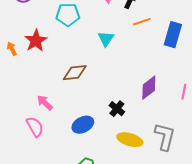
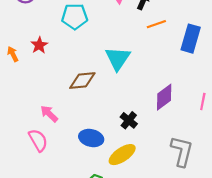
cyan triangle: (106, 39) -> (118, 58), moved, size x1.4
red star: (36, 41) -> (39, 45), size x0.7
blue ellipse: (83, 125) -> (91, 138), turned 40
yellow ellipse: (130, 140) -> (122, 155), moved, turned -50

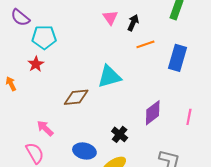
cyan pentagon: (75, 16) -> (44, 37), moved
orange arrow: (13, 54) -> (11, 84), moved
cyan triangle: (118, 58) -> (109, 77), turned 40

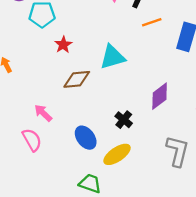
red star: (36, 64) -> (63, 45), moved
blue ellipse: (84, 151) -> (86, 138), turned 40

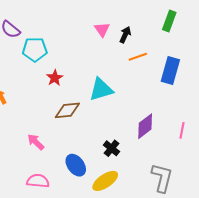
pink semicircle: (32, 140) -> (38, 181), moved, turned -55

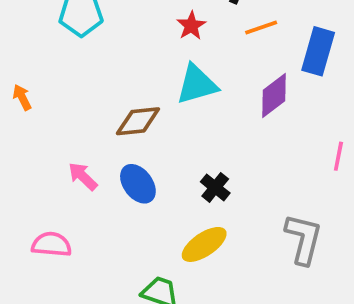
red star: (55, 78) -> (191, 26), moved
purple diamond: (145, 126) -> (274, 95), moved
blue ellipse: (76, 165) -> (138, 184), moved
pink semicircle: (38, 181) -> (51, 244), moved

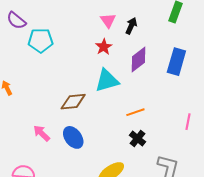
orange line: (261, 27) -> (135, 112), moved
purple diamond: (274, 95) -> (139, 59), moved
black cross: (215, 187) -> (137, 139), moved

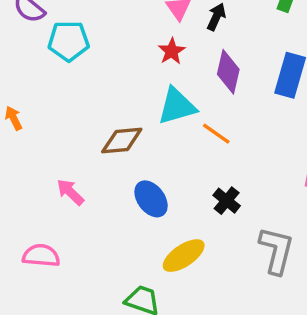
purple diamond: (139, 59) -> (228, 72), turned -40
orange line: (135, 112) -> (216, 134), moved, turned 54
blue ellipse: (73, 137) -> (151, 199), moved

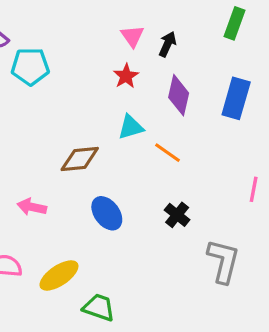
cyan triangle: (177, 106) -> (131, 127), size x0.7
pink arrow: (70, 192) -> (32, 207), turned -32
yellow ellipse: (184, 256) -> (59, 275), moved

